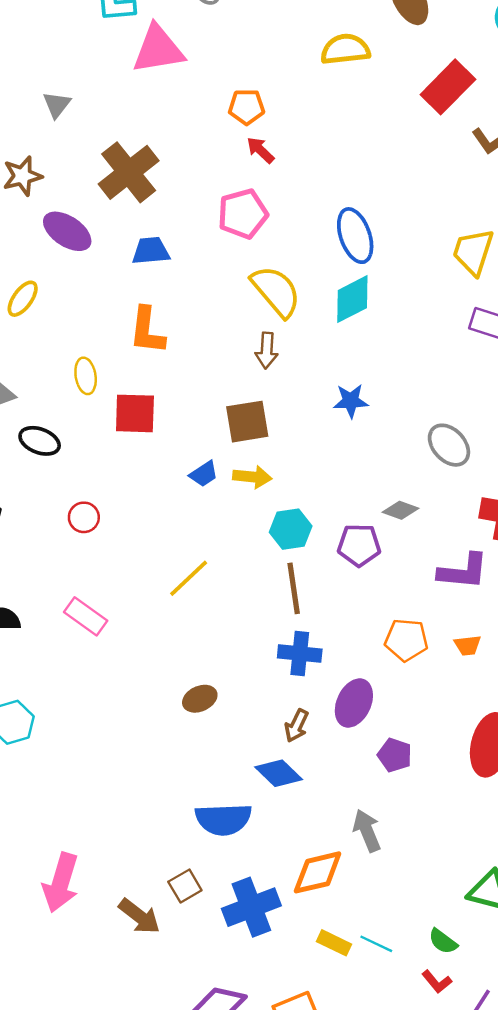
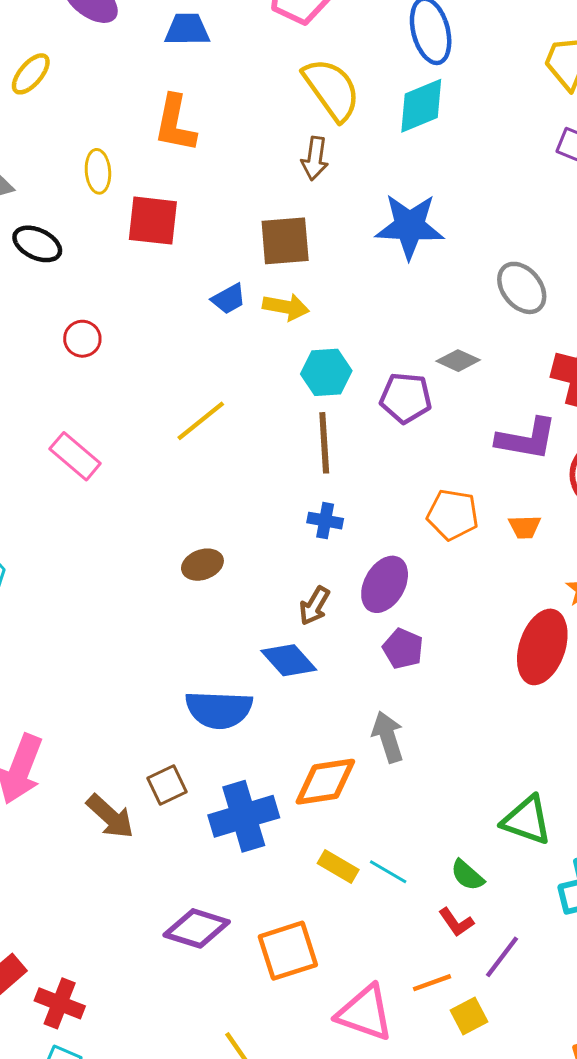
blue star: (351, 401) -> (410, 226), size x1.6
blue cross: (300, 653) -> (325, 521), size x0.7
purple pentagon: (395, 755) -> (403, 649), moved

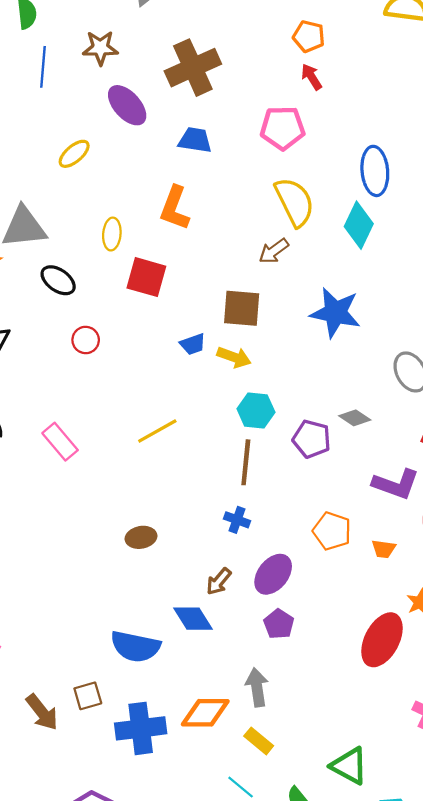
cyan diamond: (421, 106) -> (359, 225), turned -51
brown arrow: (315, 158) -> (274, 251), turned 36
red circle: (82, 339) -> (86, 340), moved
yellow rectangle: (338, 867) -> (259, 741), moved

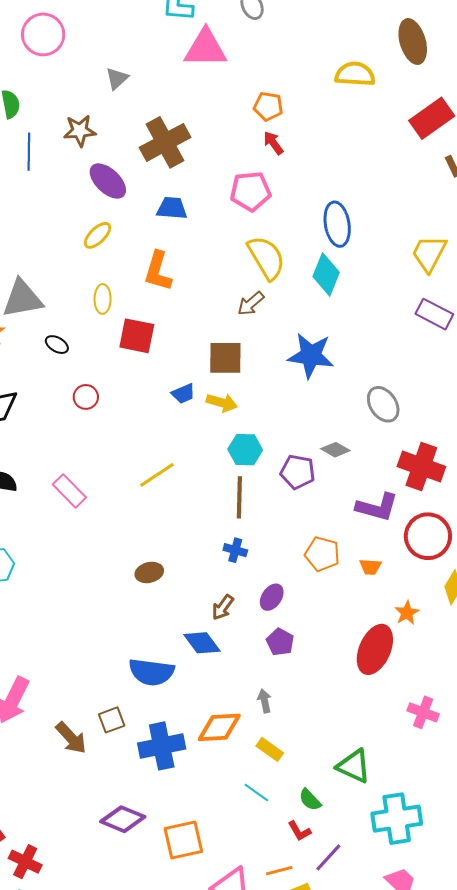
yellow ellipse: (74, 154) -> (98, 235), moved
black ellipse: (58, 280) -> (57, 345), size x0.7
purple ellipse: (273, 574) -> (272, 597), size x0.7
gray arrow: (257, 687) -> (265, 701), size x0.7

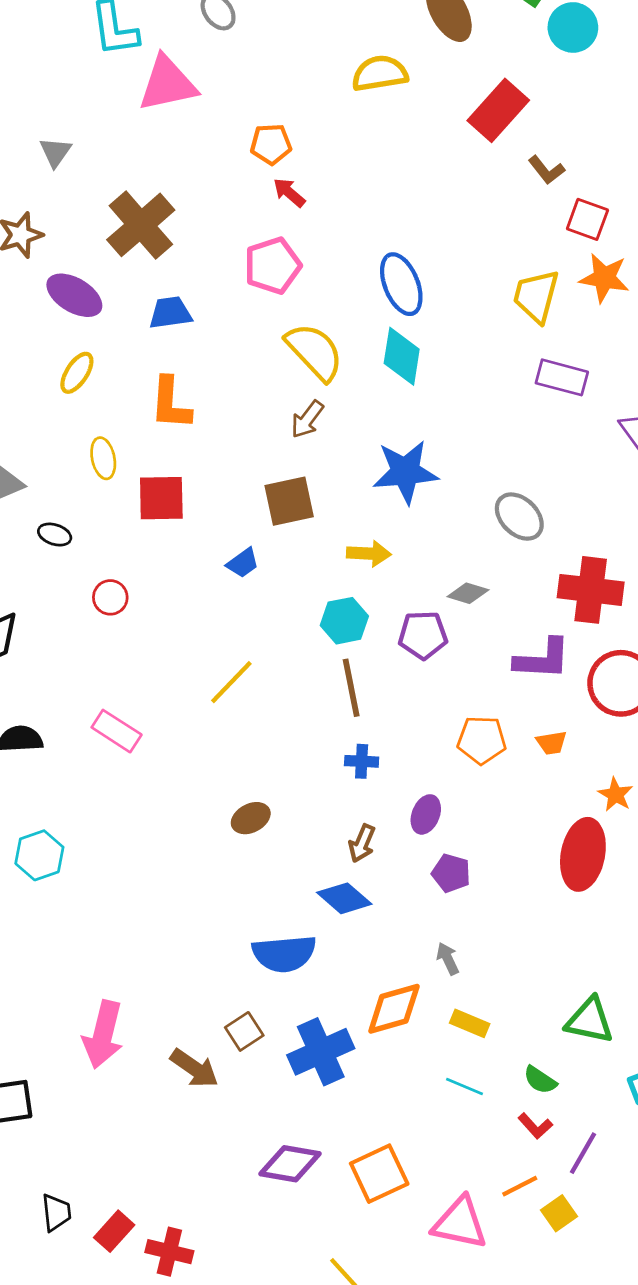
yellow arrow: (222, 403) -> (369, 554), moved

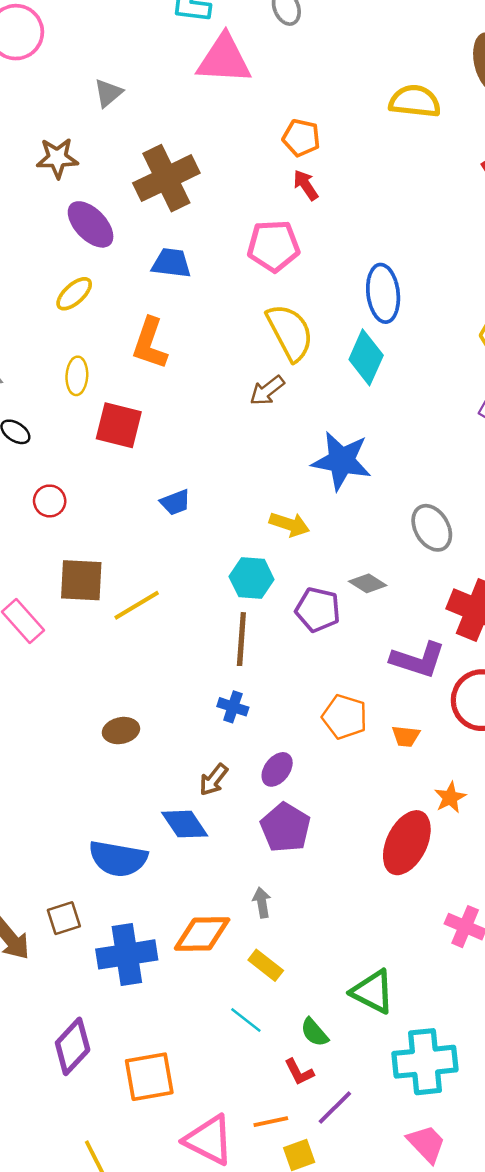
brown square: (289, 501) -> (81, 580), moved
purple pentagon: (451, 873) -> (285, 828), size x1.4
purple diamond: (290, 1164) -> (73, 1046), turned -72

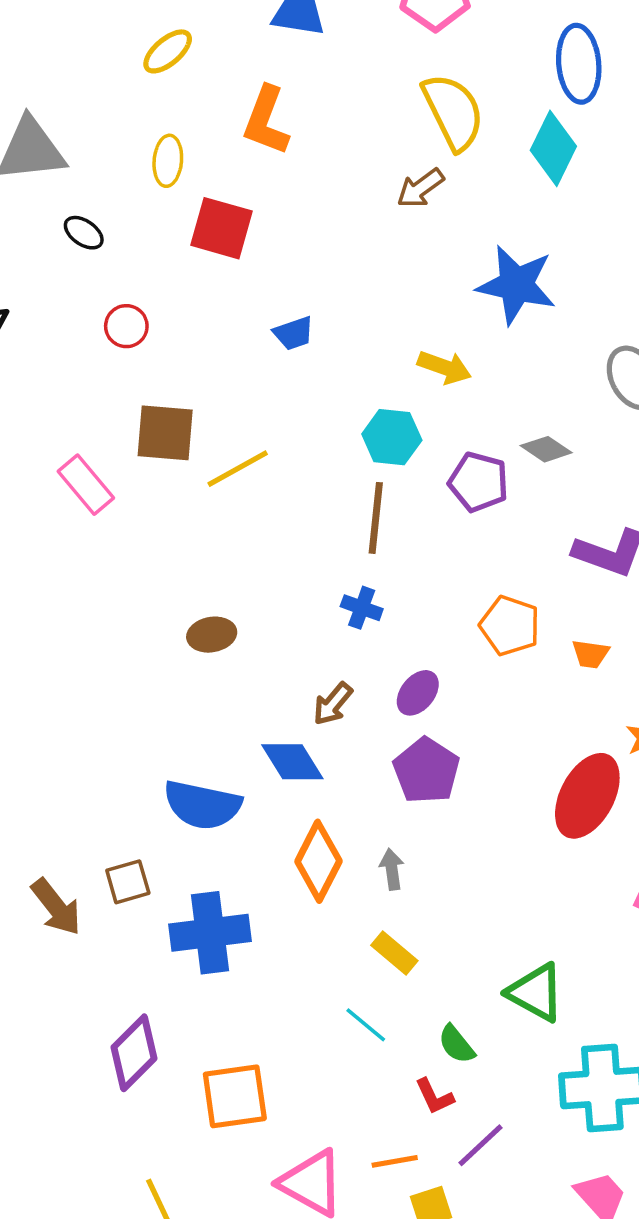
orange diamond: (202, 934) -> (318, 861), moved, turned -64

